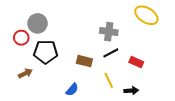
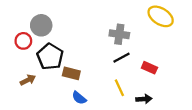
black pentagon: (46, 52) -> (50, 57), turned 30
brown rectangle: (84, 61) -> (71, 73), moved
blue semicircle: (72, 90) -> (79, 98), turned 88

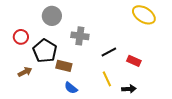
gray circle: (41, 25) -> (52, 16), moved
gray cross: (119, 34) -> (80, 36), moved

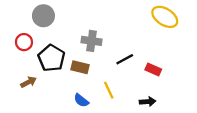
gray circle: (52, 16) -> (43, 16), moved
brown rectangle: (64, 66) -> (80, 67), moved
yellow line: (107, 79) -> (109, 90), moved

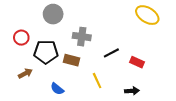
gray circle: (43, 16) -> (53, 14), moved
black pentagon: (51, 58) -> (46, 52), turned -30
blue semicircle: (81, 100) -> (57, 89), moved

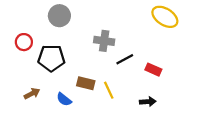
gray cross: (82, 37) -> (104, 41), moved
brown rectangle: (72, 60) -> (86, 83), moved
brown arrow: (25, 73) -> (32, 94), moved

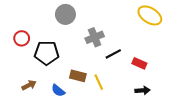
gray circle: (59, 16) -> (65, 14), moved
gray cross: (104, 41) -> (95, 37), turned -30
black arrow: (148, 102) -> (143, 90), moved

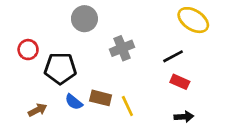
black line: (113, 54) -> (173, 56), moved
blue semicircle: (58, 90) -> (74, 102), moved

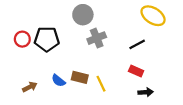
gray circle: (84, 19) -> (83, 15), moved
black pentagon: (60, 68) -> (47, 39), moved
red rectangle: (180, 82) -> (136, 71), moved

